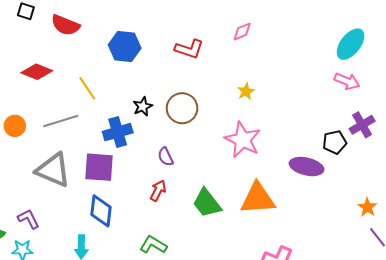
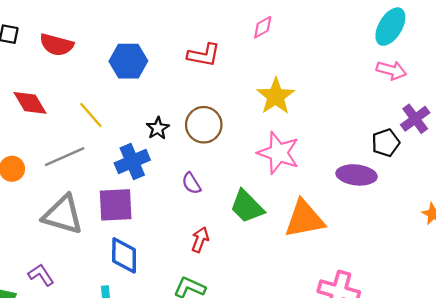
red diamond: (37, 72) -> (30, 103), turned 44
yellow star: (246, 91) -> (276, 96), size x1.8
red arrow: (158, 191) -> (200, 240), moved
green trapezoid: (207, 203) -> (247, 207), moved

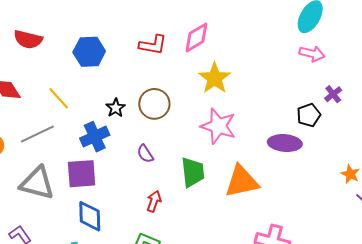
pink diamond: (263, 27) -> (196, 37), moved, size x1.5
purple cross: (415, 119) -> (333, 94), size x0.7
green trapezoid: (247, 207) -> (193, 172), turned -140

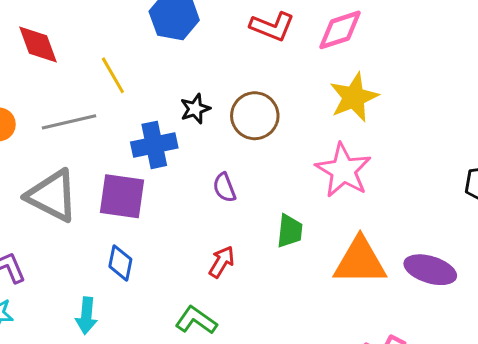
purple ellipse: (285, 143) -> (430, 270), moved
green trapezoid: (193, 172) -> (290, 231), size x0.7
blue diamond: (90, 216) -> (120, 263), size x0.7

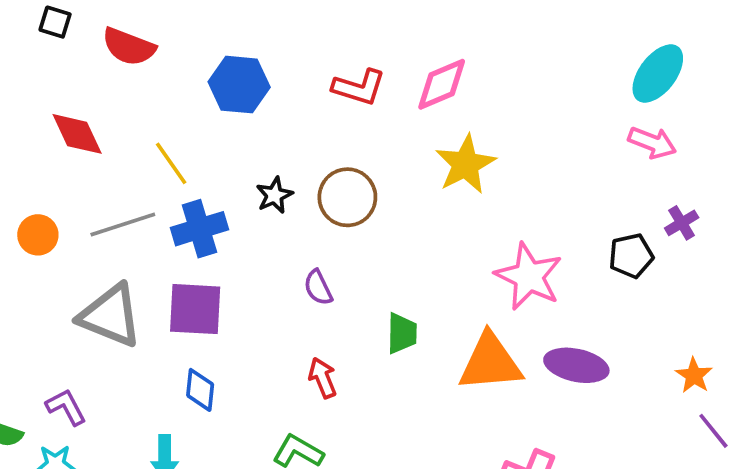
blue cross: (154, 145) -> (199, 229), moved
pink star: (343, 170) -> (529, 276), moved
red arrow: (222, 262) -> (323, 378), turned -48

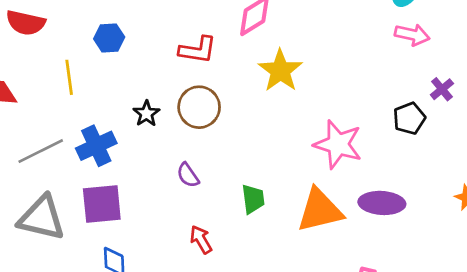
blue hexagon: (239, 85) -> (109, 38), size x0.7
red L-shape: (359, 87) -> (198, 50), moved
yellow line: (171, 163) -> (69, 77), moved, turned 36

